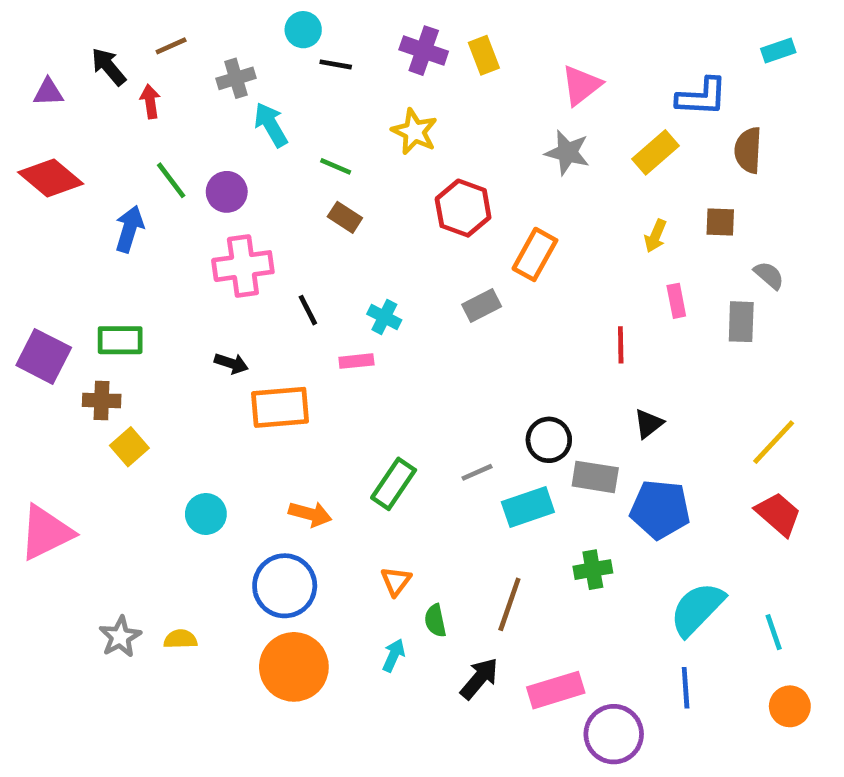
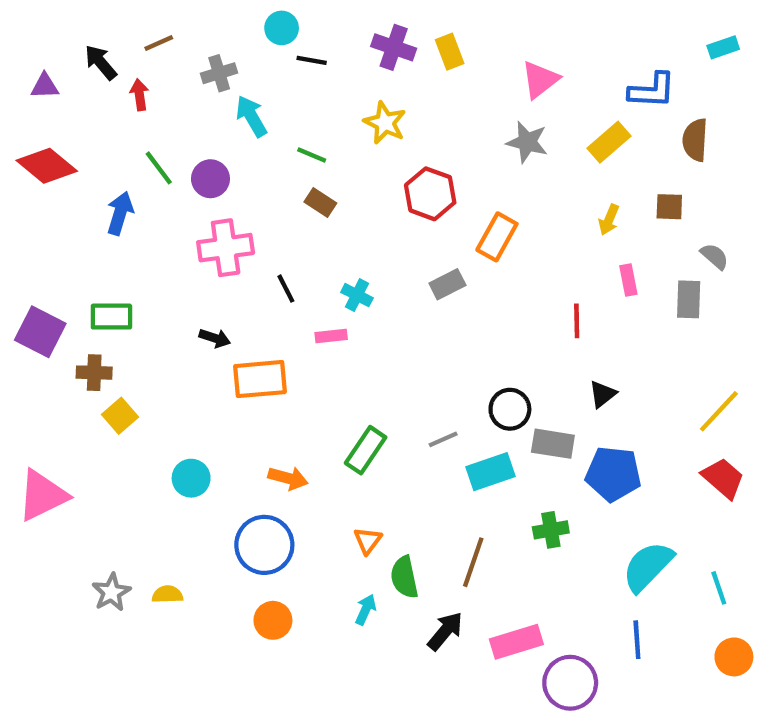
green semicircle: (435, 621) -> (404, 577), size x1.4
orange circle: (294, 667) -> (273, 620), size x0.6

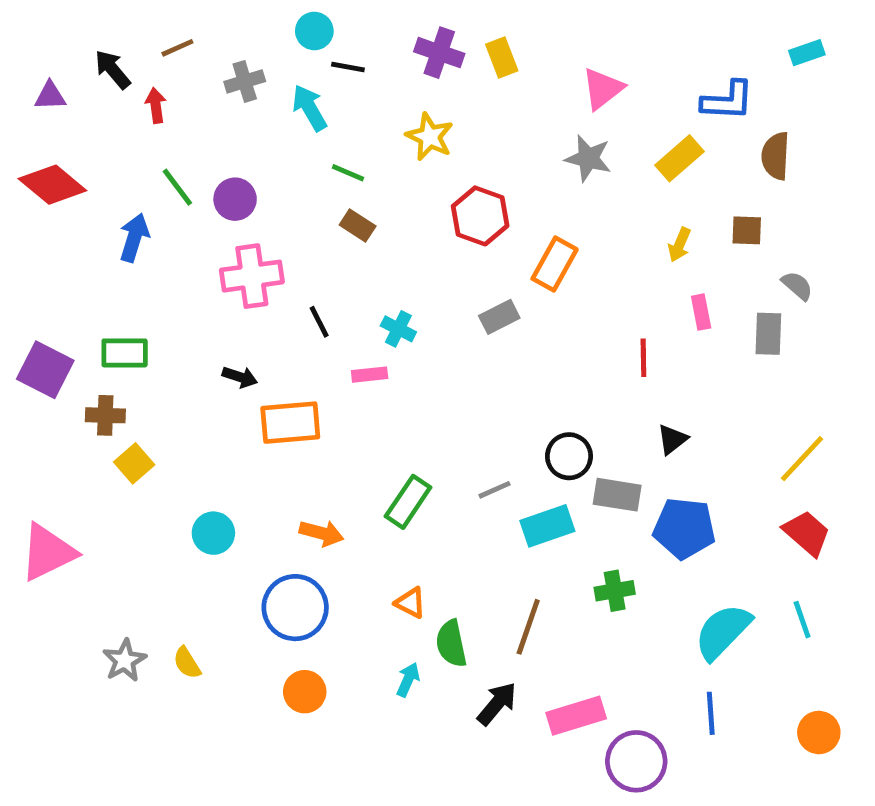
cyan arrow: (251, 116) -> (310, 108), moved
orange triangle: (368, 541) -> (410, 603), turned -40
cyan line: (719, 588) -> (802, 620), moved
yellow semicircle: (167, 594) -> (187, 663), turned -120

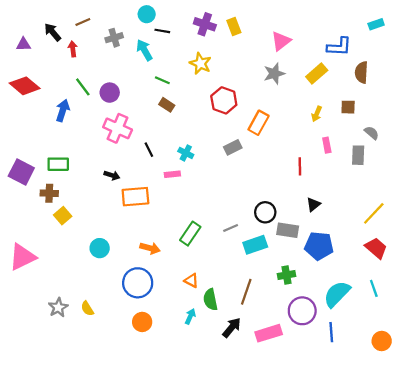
gray star: (588, 158) -> (274, 74), turned -30
pink cross: (252, 276) -> (118, 128), turned 32
purple circle: (636, 761) -> (302, 311), moved

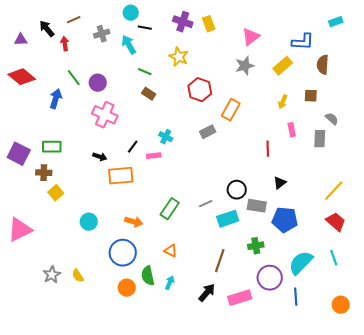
black line: (149, 150) -> (133, 147), moved, turned 64
green semicircle: (210, 300) -> (148, 276), moved

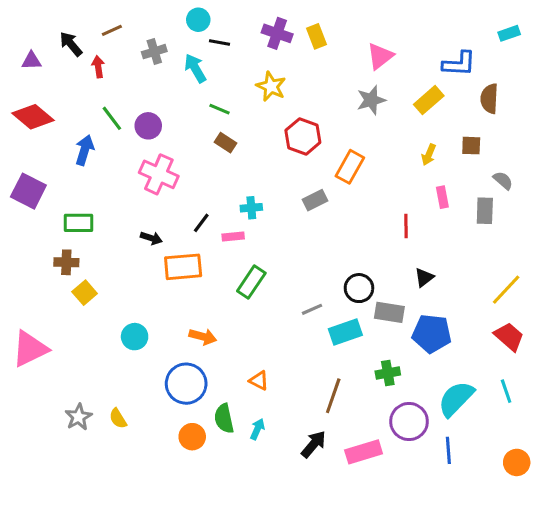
cyan cross: (166, 137) -> (251, 208), turned -32
purple square: (19, 154) -> (28, 191), moved
green rectangle: (170, 209) -> (251, 282), moved

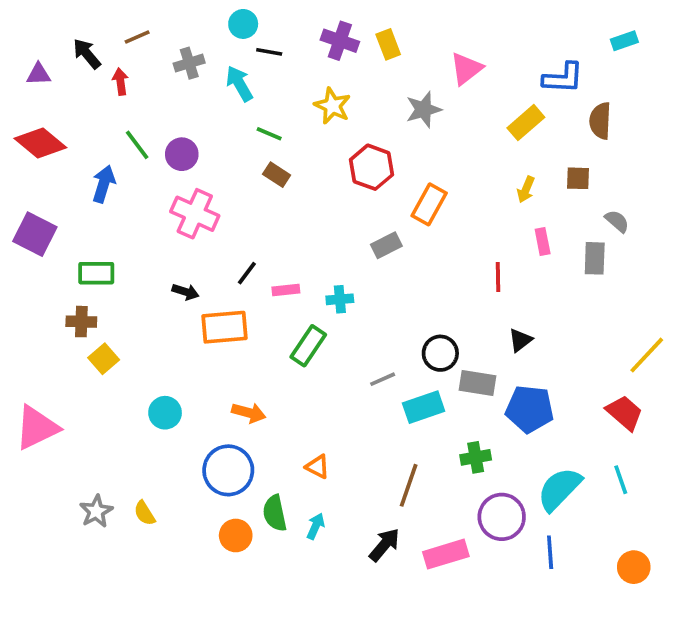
gray star: (371, 100) -> (424, 110), moved
cyan cross: (251, 208) -> (340, 299), moved
yellow line: (506, 290) -> (647, 355), moved

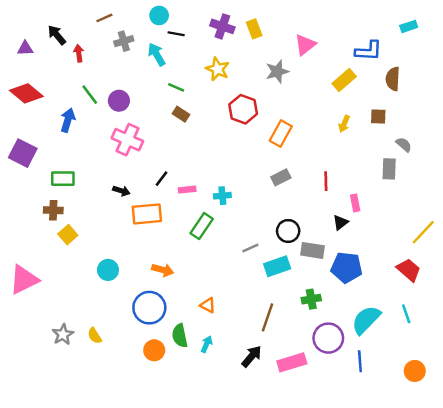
brown line: (137, 37) -> (104, 18), moved
pink rectangle: (543, 242) -> (355, 203), moved
gray rectangle: (386, 245) -> (281, 177), moved

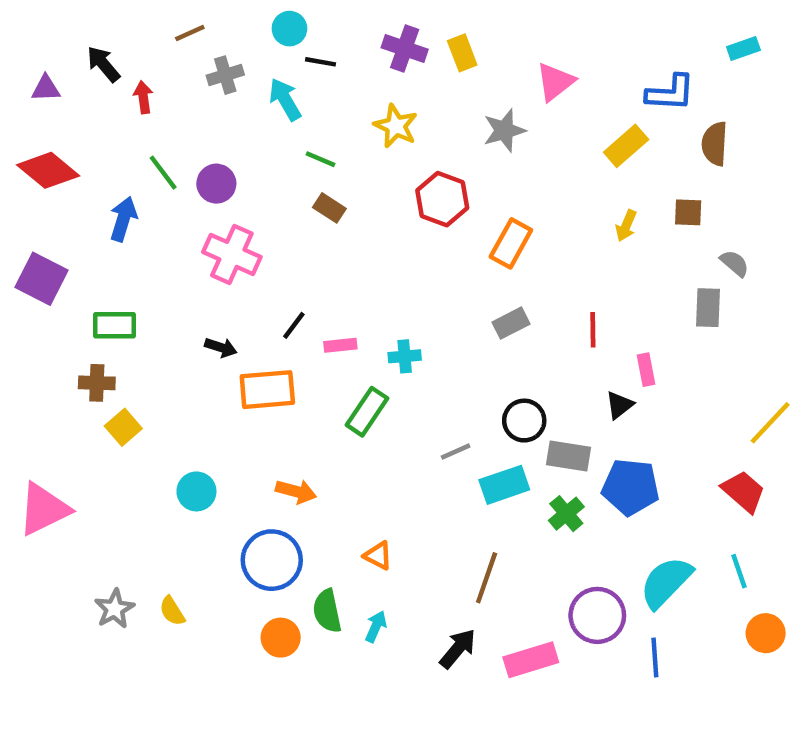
green cross: (311, 299) -> (566, 514), moved, turned -30
orange circle: (415, 371) -> (766, 633), moved

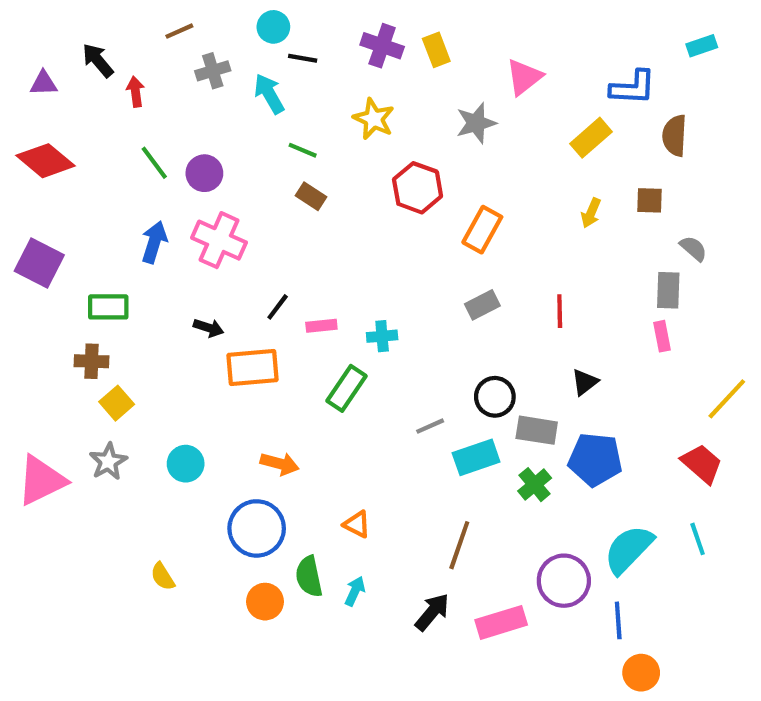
blue arrow: (123, 219) -> (154, 242), moved
pink rectangle: (646, 370) -> (662, 336), moved
gray star: (115, 609) -> (108, 462), moved
orange circle: (766, 633) -> (641, 673), moved

